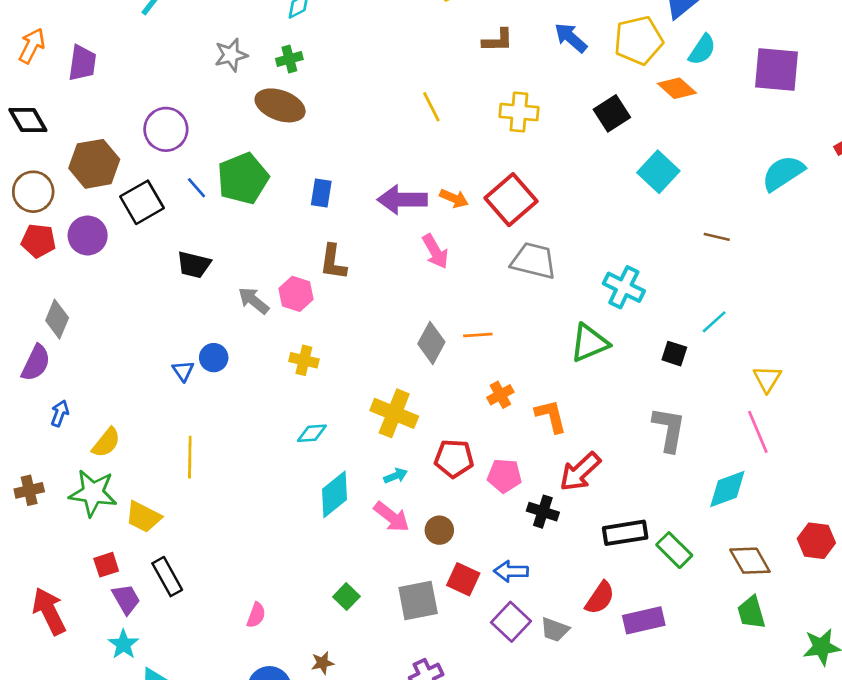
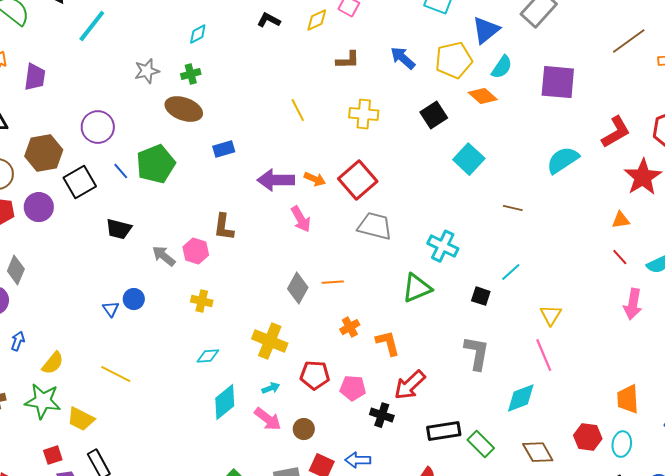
blue rectangle: (321, 193) -> (224, 149), moved, turned 65
yellow line: (190, 457) -> (116, 374), turned -64

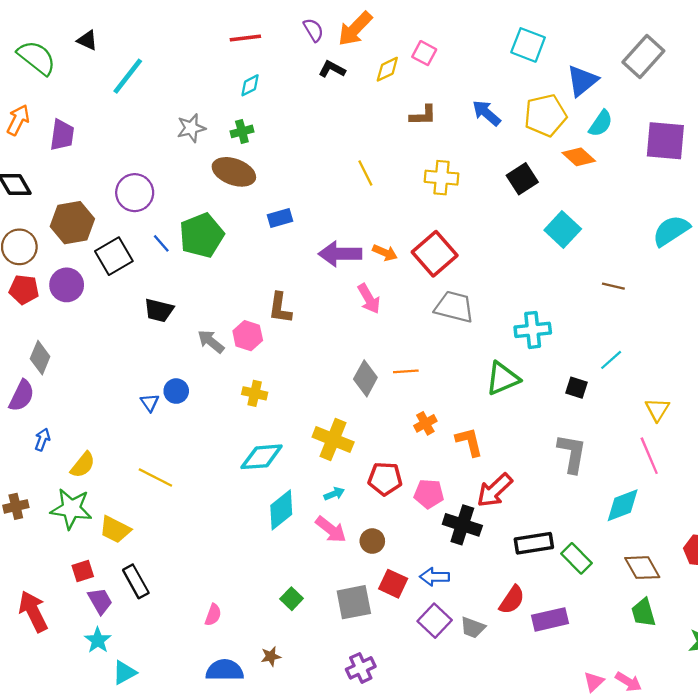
cyan cross: (443, 246) -> (533, 330), turned -32
cyan diamond: (208, 356) -> (262, 457), size x1.6
black cross: (382, 415) -> (462, 525), size x1.4

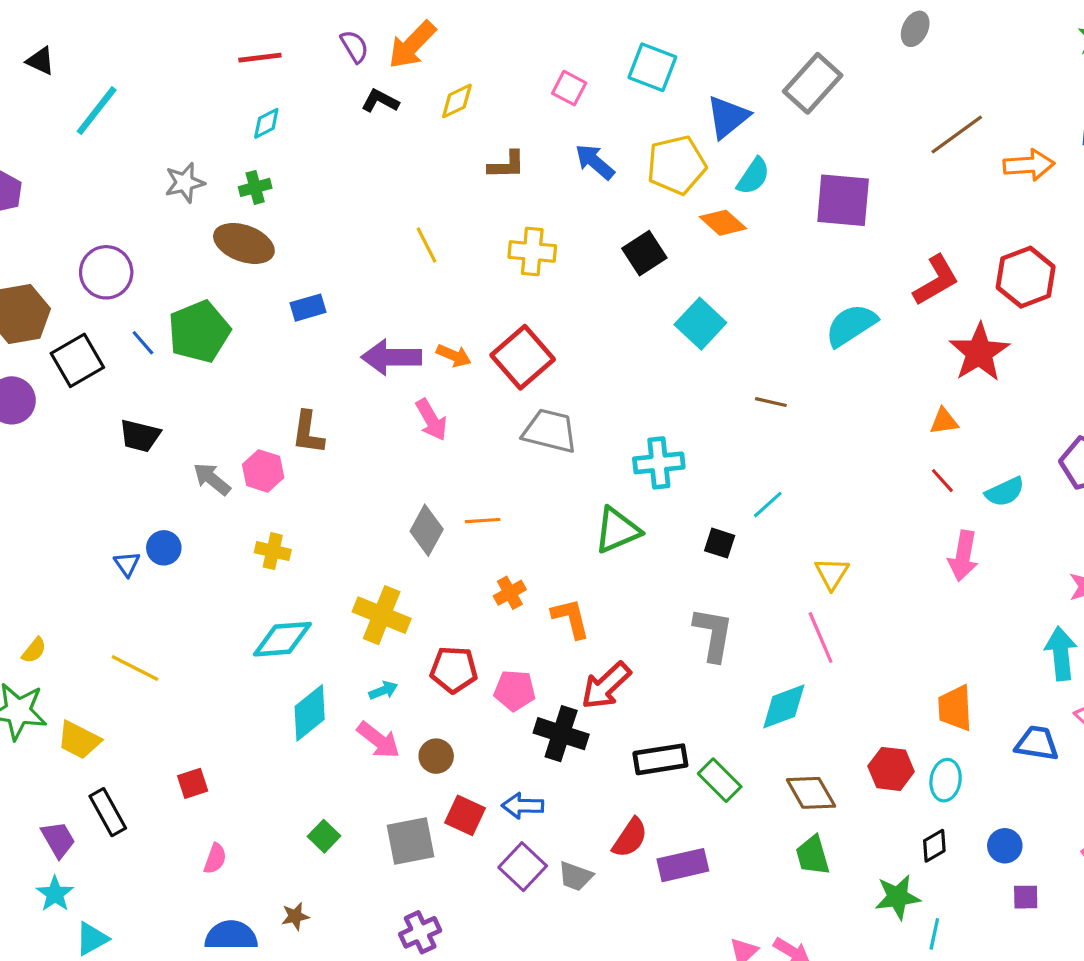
pink square: (424, 53) -> (569, 88), moved
yellow semicircle: (83, 465) -> (34, 650), size x0.7
red square: (83, 571) -> (193, 783), moved

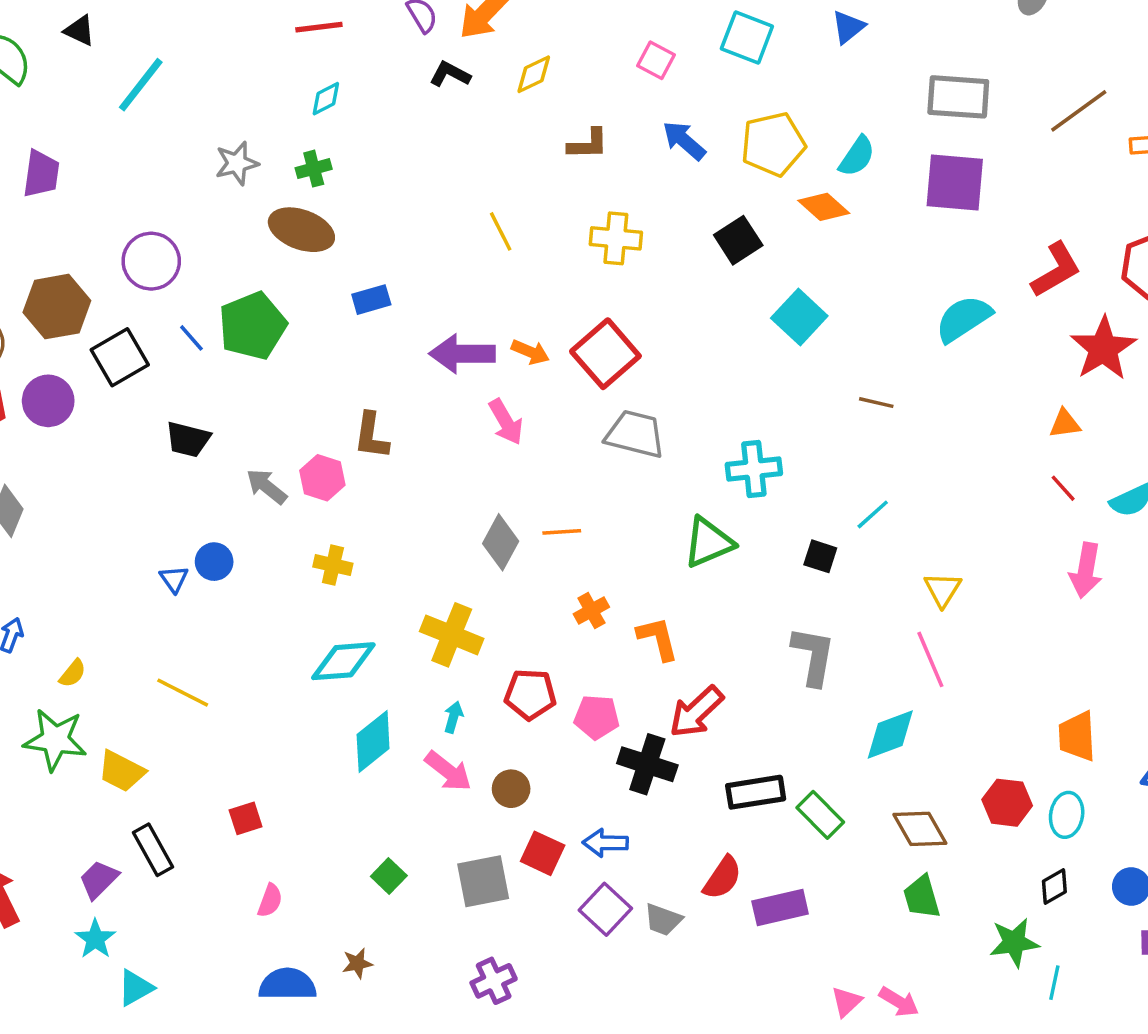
gray rectangle: (813, 83) -> (958, 97), moved, turned 52
blue triangle: (728, 117) -> (848, 27), moved, size x0.7
cyan arrow: (383, 690) -> (453, 717), turned -52
purple trapezoid: (58, 839) -> (99, 880), turned -105

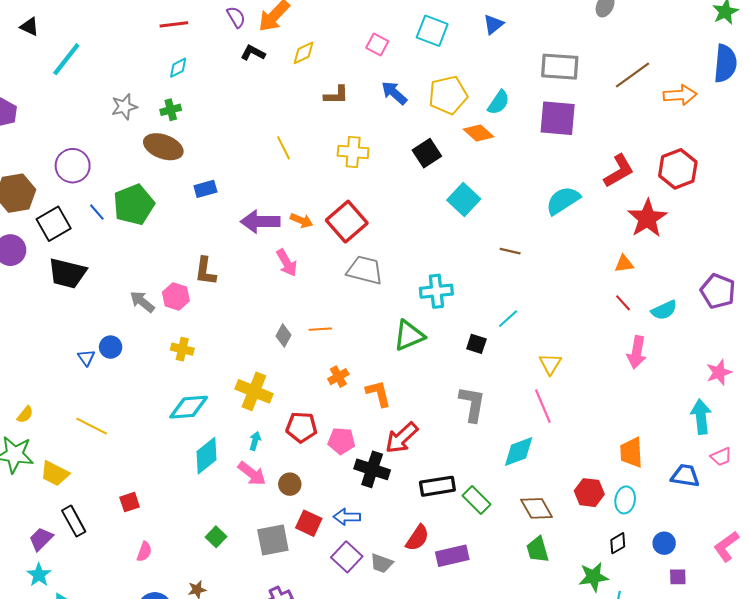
black trapezoid: (188, 439) -> (67, 273), moved, size x1.4
gray diamond: (501, 542) -> (283, 335), size x0.7

